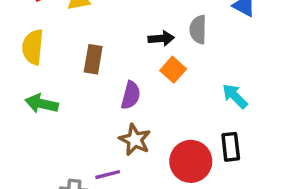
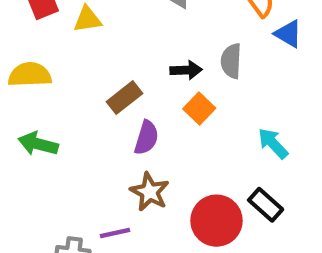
yellow semicircle: (33, 47) -> (30, 75), turned 80
brown rectangle: (93, 59) -> (125, 98), moved, turned 40
black rectangle: (231, 147) -> (266, 205), turned -44

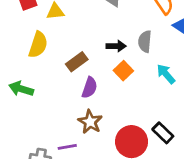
yellow semicircle: (30, 75) -> (38, 45), moved, turned 108
cyan arrow: (273, 143) -> (166, 74), moved

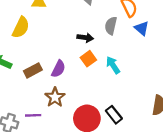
gray semicircle: (145, 41) -> (111, 26), moved
brown rectangle: (77, 62) -> (33, 70), moved
cyan arrow: (166, 74) -> (113, 65), moved

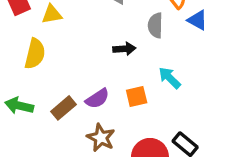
orange square: (88, 59) -> (137, 97), moved, turned 35
purple semicircle: (58, 69) -> (97, 99), turned 42

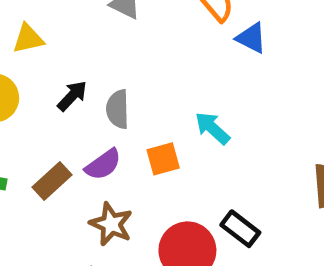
gray semicircle: (155, 25) -> (118, 109), moved
black arrow: (124, 49) -> (72, 96), moved, turned -40

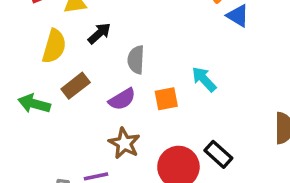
black arrow: (72, 96) -> (99, 33), moved
brown rectangle: (52, 181) -> (76, 86), moved

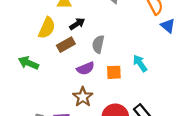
brown rectangle: (76, 86) -> (66, 45), moved

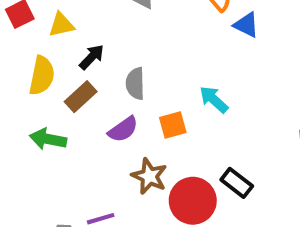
green arrow: (28, 63) -> (48, 139), moved
brown star: (83, 97) -> (149, 176), moved

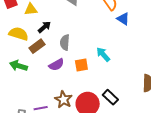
yellow semicircle: (42, 76) -> (19, 34), turned -90
brown star: (149, 176) -> (63, 100), moved

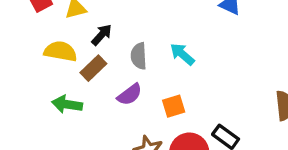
cyan arrow: (103, 54) -> (182, 54), moved
orange square: (81, 65) -> (174, 106), moved

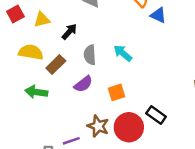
black arrow: (102, 35) -> (69, 32), moved

